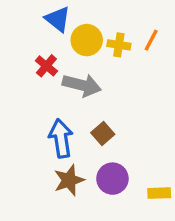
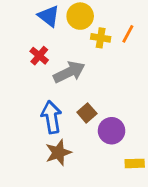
yellow circle: (87, 40) -> (80, 16), moved
gray arrow: (82, 85) -> (69, 72), turned -40
purple circle: (112, 179) -> (112, 131), moved

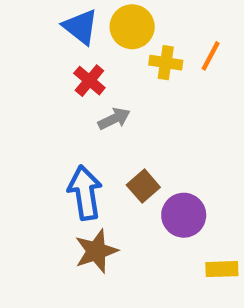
red cross: (39, 56) -> (89, 81), moved
gray arrow: (69, 72) -> (114, 119), size x0.6

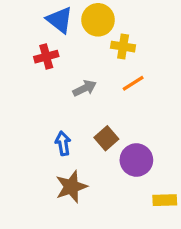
orange line: (211, 56) -> (133, 83), moved, turned 30
red cross: (89, 81) -> (46, 57), moved, turned 35
blue arrow: (85, 193) -> (63, 143), size x0.6

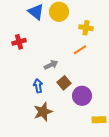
yellow cross: (123, 47) -> (86, 28), moved
red cross: (46, 57) -> (19, 42), moved
gray arrow: (85, 88) -> (51, 65), moved

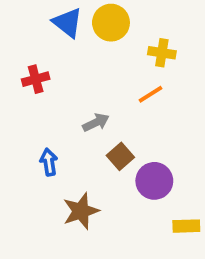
blue arrow: (38, 86) -> (49, 162), moved

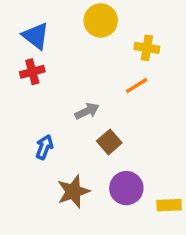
blue triangle: (68, 23) -> (36, 36), moved
blue arrow: (49, 162) -> (44, 147), turned 30
purple circle: (154, 181) -> (126, 188), moved

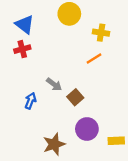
gray arrow: (87, 111) -> (54, 84), moved, turned 63
brown star: (73, 191) -> (54, 144), moved

